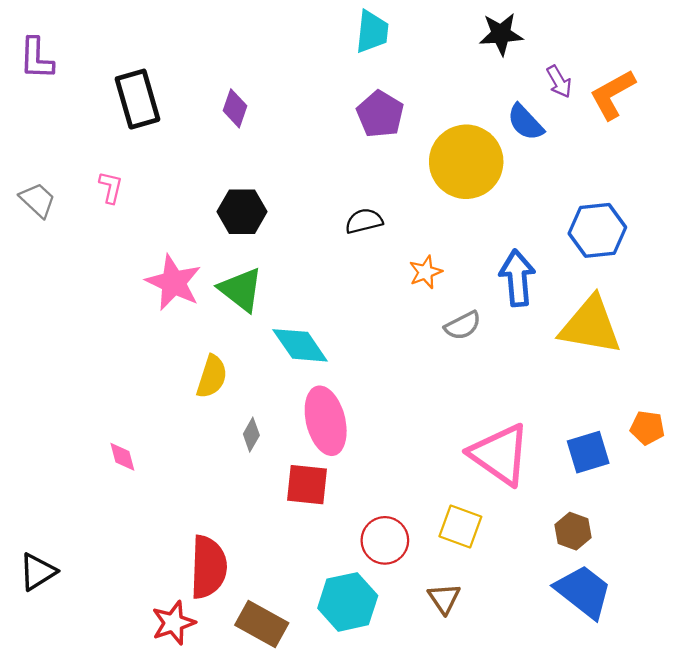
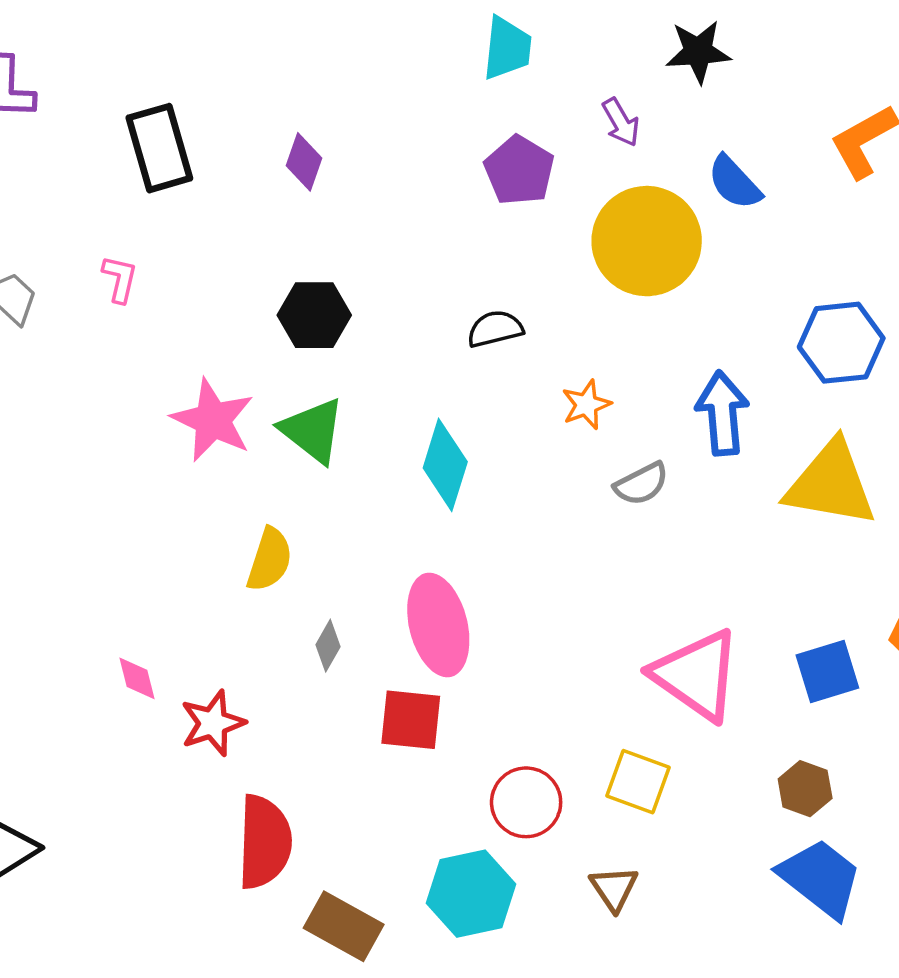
purple arrow: (559, 82) -> (621, 122), moved
cyan diamond: (300, 345) -> (445, 465), moved, turned 52
red star: (173, 623) -> (213, 723), moved

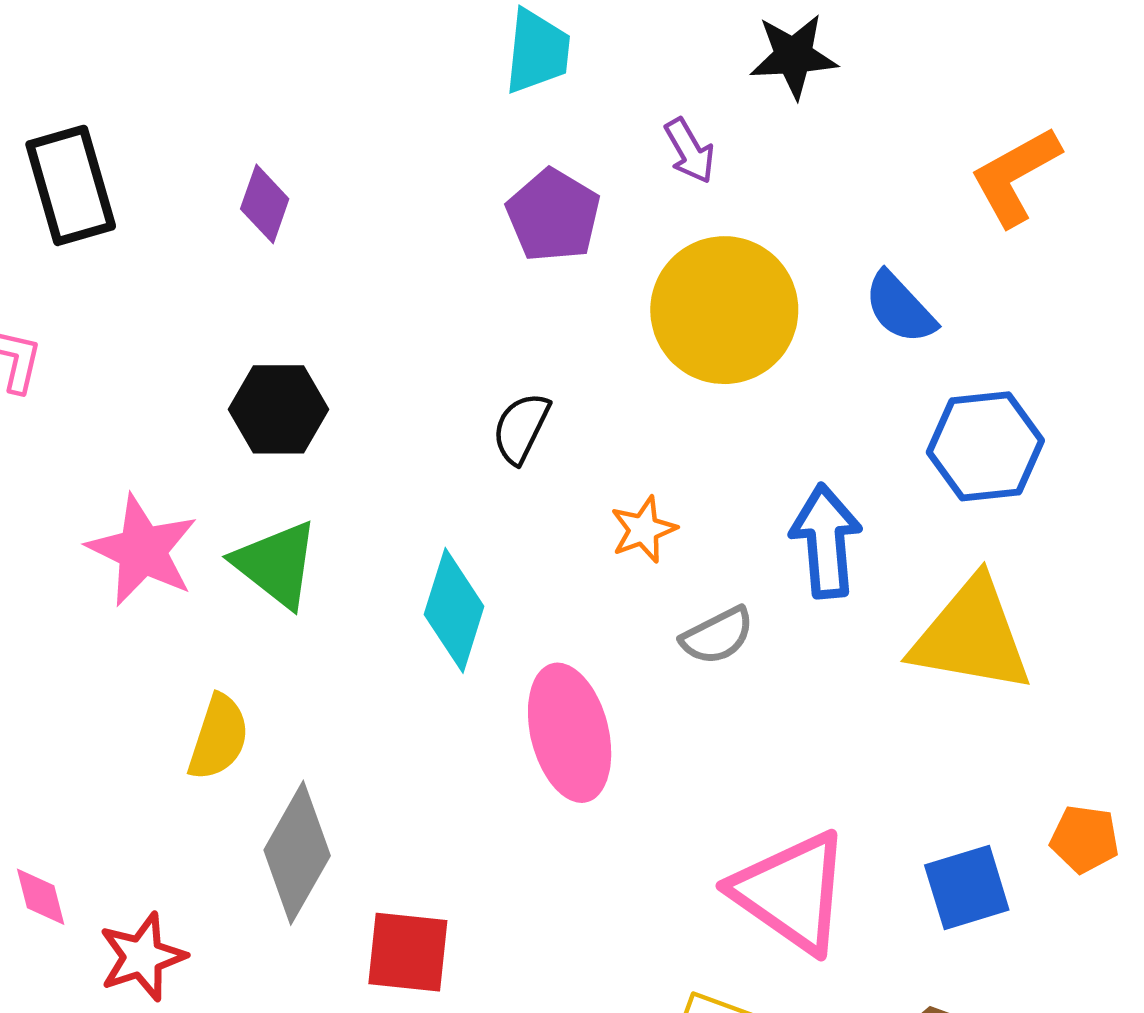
blue semicircle: (734, 183) -> (900, 308), moved
black semicircle: (495, 329) -> (521, 428), turned -50
pink ellipse: (438, 625) -> (570, 733), moved
gray diamond: (328, 646) -> (297, 853), size x2.0

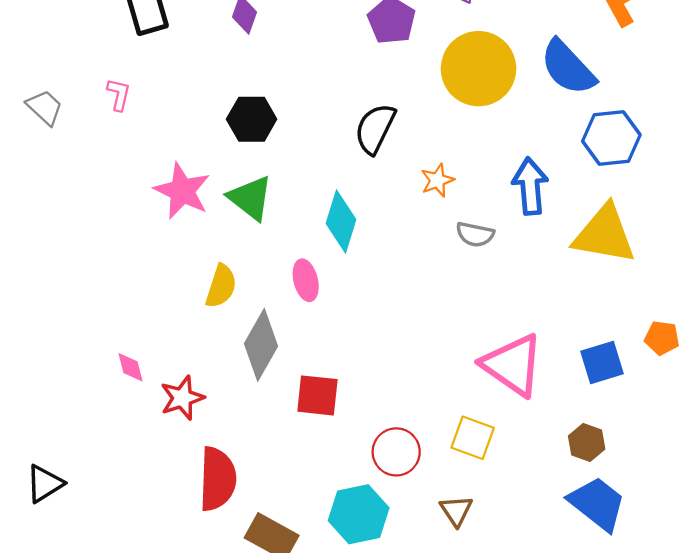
blue semicircle: (900, 308) -> (568, 67), size x1.5
black semicircle: (521, 428) -> (375, 129), size x1.4
gray semicircle: (717, 636) -> (475, 234), turned 39
pink ellipse: (570, 733) -> (306, 280), moved, size x0.6

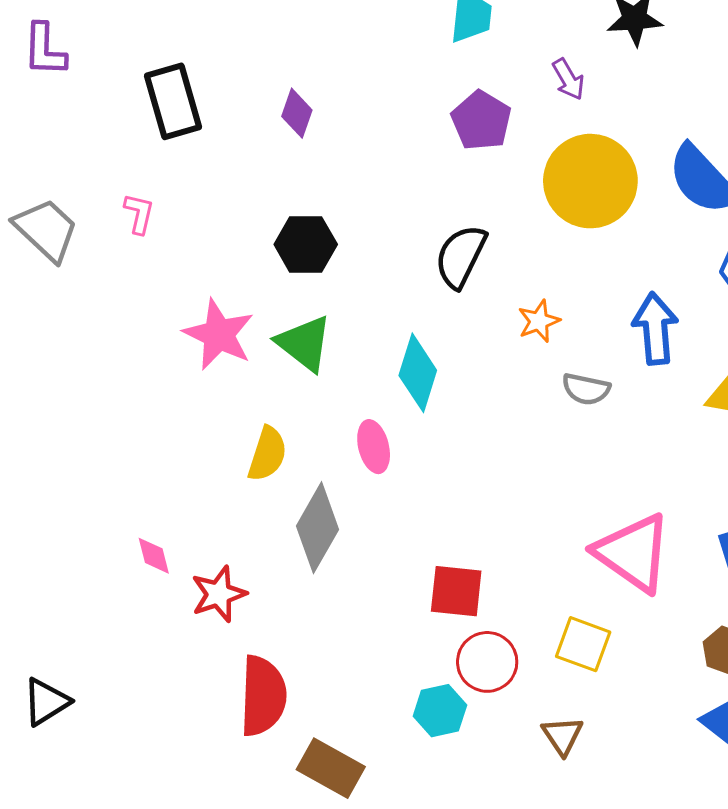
gray trapezoid: (45, 107) -> (46, 230), size x1.4
red square: (317, 395) -> (456, 591), moved
cyan hexagon: (359, 514) -> (440, 711), moved, size x0.7

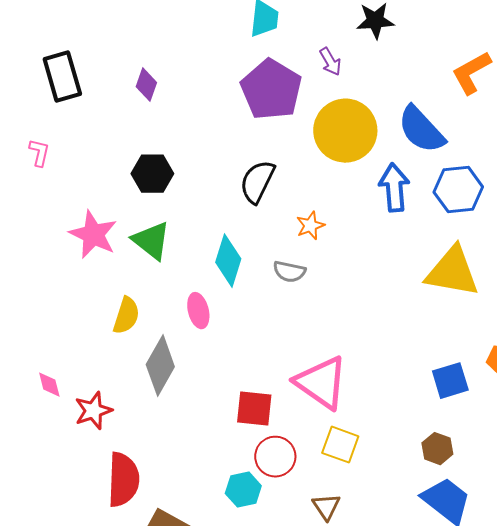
purple pentagon: (481, 121) -> (271, 90), size x1.5
blue arrow: (655, 329) -> (394, 188), moved
gray semicircle: (586, 389) -> (289, 272), moved
pink triangle: (633, 553) -> (321, 383), moved

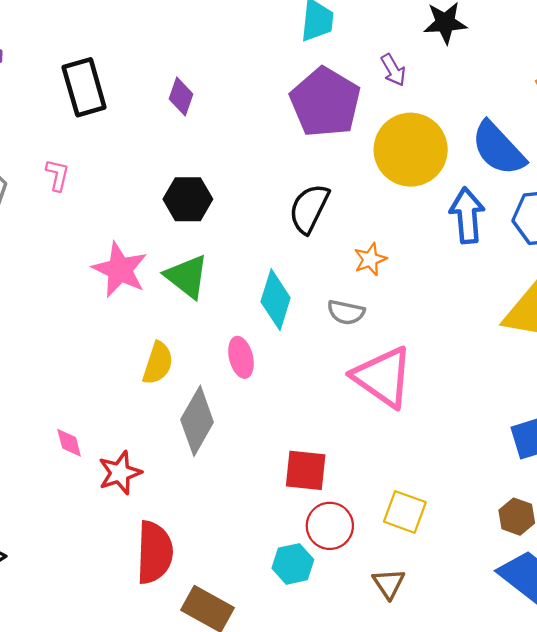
pink triangle: (321, 383) -> (383, 377), moved

